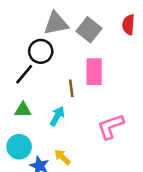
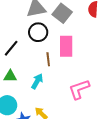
black circle: (41, 51) -> (38, 32), moved

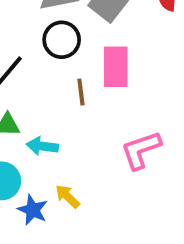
cyan arrow: (37, 81) -> (42, 146), moved, turned -112

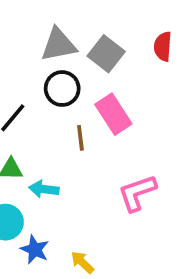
pink rectangle: (116, 67) -> (113, 114), turned -33
yellow arrow: (67, 196) -> (82, 262), moved

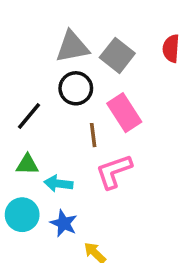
pink L-shape: (137, 193) -> (114, 171), moved
blue star: (35, 250) -> (64, 223), moved

